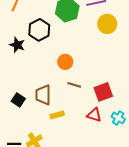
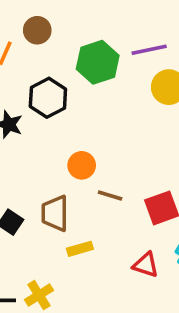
orange circle: (65, 62) -> (82, 165), moved
red triangle: (94, 115) -> (146, 265), moved

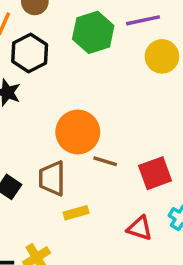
black hexagon: (48, 98) -> (30, 53), moved
orange circle: (82, 165) -> (78, 132), size x1.6

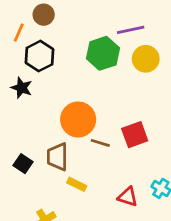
green hexagon: (93, 32) -> (103, 53), moved
red square: (155, 173) -> (135, 135), moved
yellow rectangle: (76, 213) -> (77, 184), turned 42

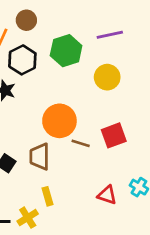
green hexagon: (103, 53) -> (66, 51), moved
yellow circle: (146, 59) -> (107, 77), moved
yellow rectangle: (77, 184) -> (48, 196), moved, turned 48

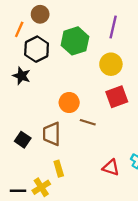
purple line: (110, 35) -> (113, 27), turned -65
orange circle: (59, 121) -> (69, 103), size x0.7
red square: (114, 135) -> (117, 97), moved

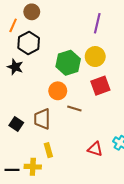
green hexagon: (75, 41) -> (68, 63), moved
yellow cross: (41, 187) -> (33, 167), turned 35

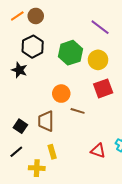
purple line: (97, 23) -> (100, 27), turned -66
orange line: (13, 25) -> (17, 16), moved, turned 32
green hexagon: (68, 63) -> (70, 53), moved
black line: (12, 170) -> (16, 152), moved, turned -40

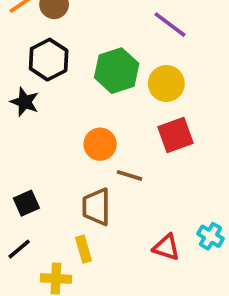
brown trapezoid: (46, 121) -> (96, 207), moved
black square: (20, 126) -> (26, 203), turned 32

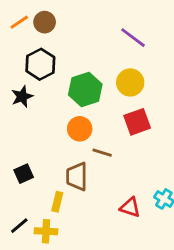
green hexagon: (117, 71) -> (85, 89), moved
black star: (25, 102) -> (22, 97), turned 30
black line: (19, 249) -> (19, 226), moved
yellow rectangle: (84, 249) -> (57, 202), moved, turned 30

